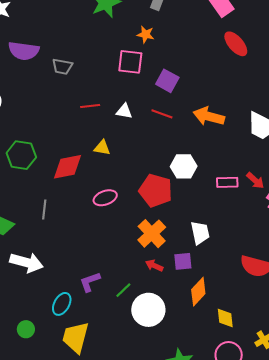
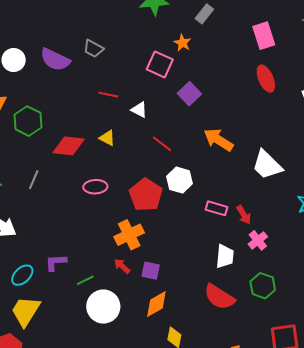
purple semicircle: (24, 51) -> (55, 60), moved
red line: (162, 114) -> (162, 144), moved
white trapezoid: (200, 233) -> (225, 256), moved

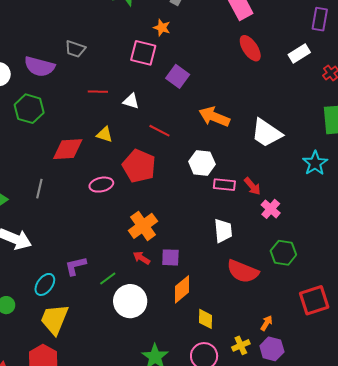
green hexagon: (28, 121) -> (29, 109), moved
white hexagon: (180, 180) -> (202, 163), moved
red pentagon: (146, 195) -> (139, 166), moved
white trapezoid: (225, 256) -> (223, 231), moved

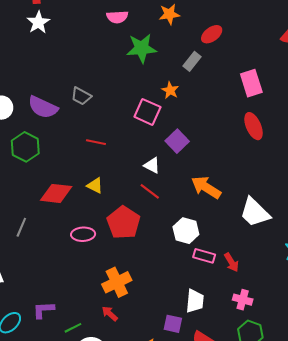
white triangle: (131, 101) -> (152, 165), moved
pink cross: (271, 209) -> (243, 300), moved, turned -36
purple square: (170, 257) -> (173, 324), moved

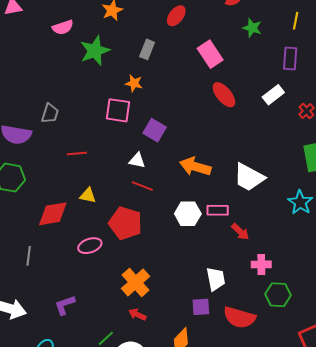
red ellipse: (212, 34) -> (176, 16), moved
gray trapezoid: (81, 96) -> (50, 113), turned -85
pink rectangle: (204, 256) -> (218, 210), moved
purple L-shape: (43, 310) -> (65, 305), moved

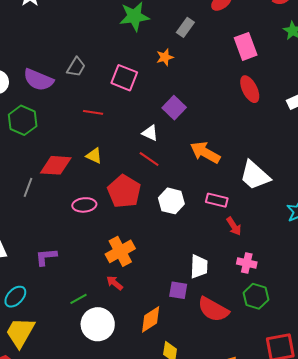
orange star: (134, 83) -> (165, 57), turned 30
pink square: (118, 110) -> (124, 78), moved
white hexagon: (188, 214) -> (171, 201), moved
gray line: (29, 256) -> (28, 187), moved

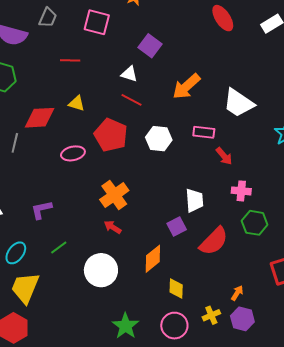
orange arrow: (205, 152) -> (186, 86), turned -64
purple square: (178, 290) -> (177, 227), turned -30
green line: (78, 299) -> (59, 248), moved
red semicircle: (213, 309) -> (214, 241), turned -68

